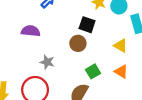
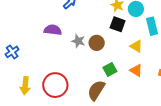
black square: (87, 25) -> (118, 24), moved
gray star: (47, 62) -> (78, 41), moved

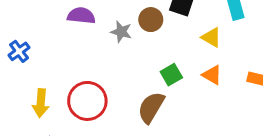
brown circle: (97, 43) -> (151, 20), moved

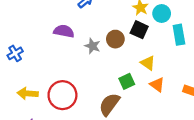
yellow triangle: (211, 37) -> (148, 63), moved
yellow arrow: (41, 103) -> (28, 93), turned 84

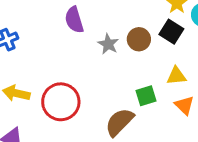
purple semicircle: (64, 31) -> (74, 20), turned -126
yellow triangle: (148, 63) -> (176, 76), turned -49

